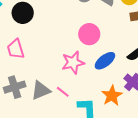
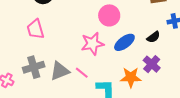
orange star: (112, 96) -> (131, 77), turned 30

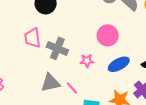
pink star: (92, 44) -> (87, 61), size x0.6
gray cross: (34, 67) -> (57, 48), moved, turned 30

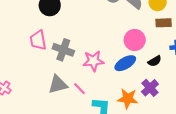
pink circle: (108, 35) -> (135, 40), moved
pink star: (87, 61) -> (93, 61), size x1.5

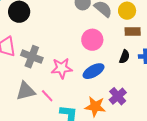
pink circle: (135, 40) -> (92, 40), moved
black semicircle: (155, 61) -> (124, 57), moved, turned -40

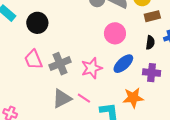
gray cross: (32, 57) -> (60, 64), turned -30
purple cross: (118, 96) -> (152, 73), moved, turned -30

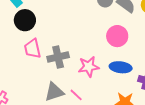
black circle: (37, 23) -> (25, 20), moved
blue ellipse: (123, 64) -> (121, 67), turned 40

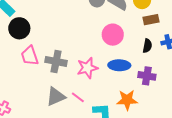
gray cross: (58, 57) -> (56, 61), turned 30

